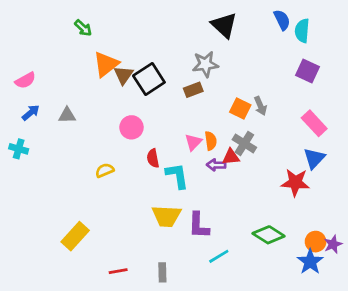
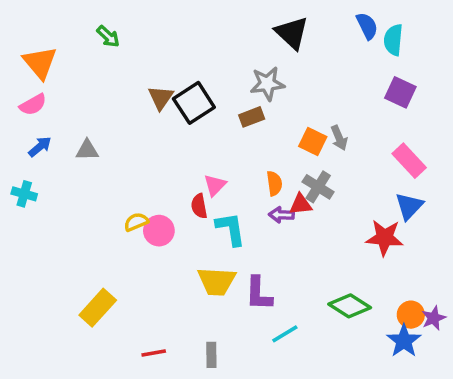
orange triangle: (106, 64) -> (40, 63), moved, turned -32
pink circle: (131, 127) -> (159, 231), moved
pink triangle: (193, 142) -> (215, 185), moved

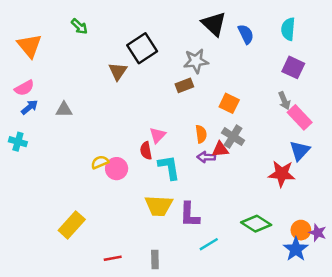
blue semicircle: (367, 26) -> (246, 34), moved
black square: (194, 103) -> (142, 48), moved
pink semicircle: (33, 105) -> (24, 88), moved
gray arrow: (339, 138) -> (284, 101), moved
purple star: (434, 318) -> (318, 233), turned -30

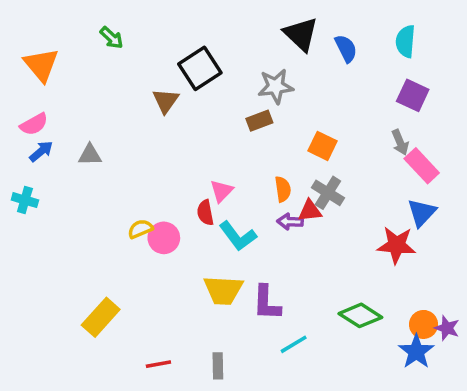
cyan L-shape: (169, 167) -> (238, 236), turned 152

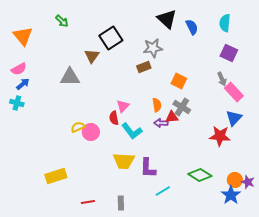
gray triangle: (90, 155) -> (70, 77), moved, size x1.5
cyan cross: (25, 200) -> (17, 103), moved
yellow rectangle: (101, 317) -> (56, 176), turned 30

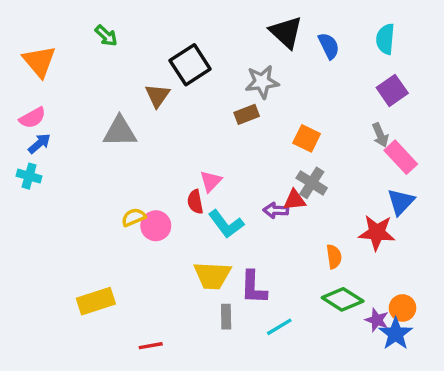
purple square: (229, 53) -> (392, 90), turned 30
orange semicircle: (157, 105) -> (334, 257), moved
purple star: (248, 182) -> (377, 320), moved
gray rectangle: (121, 203) -> (226, 317), moved

